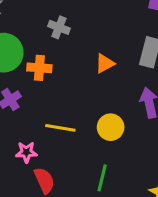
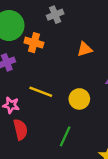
gray cross: (59, 27) -> (55, 15), turned 35

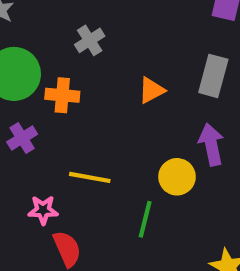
yellow circle: (79, 99) -> (177, 177), moved
green line: (65, 136) -> (145, 219), moved

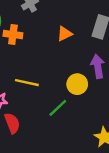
green line: (145, 219) -> (58, 108), turned 30

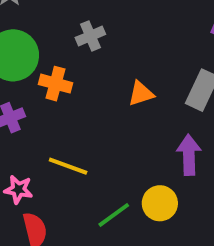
yellow circle: (77, 84) -> (160, 203), moved

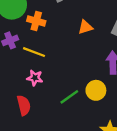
yellow line: (68, 166) -> (34, 52), moved
pink star: (18, 189) -> (35, 78), moved

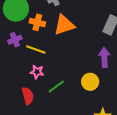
orange triangle: (85, 27) -> (64, 25), moved, size x1.6
green line: (69, 97) -> (56, 86), moved

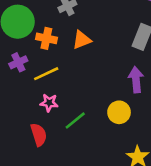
orange triangle: (64, 25) -> (82, 40), size x0.7
yellow line: (36, 50) -> (46, 74), turned -42

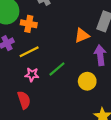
orange triangle: (82, 40) -> (82, 35), moved
green line: (75, 121) -> (57, 69), moved

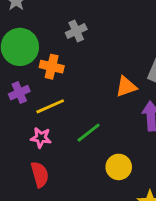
pink star: (32, 75) -> (41, 138), moved
yellow circle: (87, 81) -> (119, 167), moved

